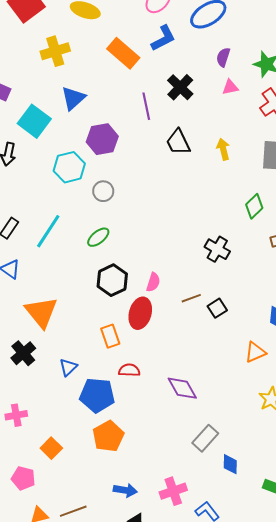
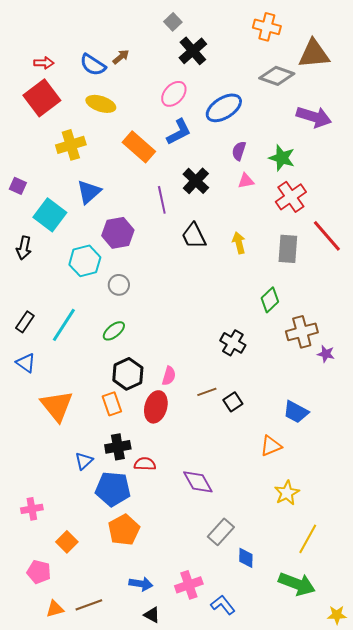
orange rectangle: (110, 336) -> (112, 404), moved
black cross: (23, 353) -> (118, 447), moved, turned 30

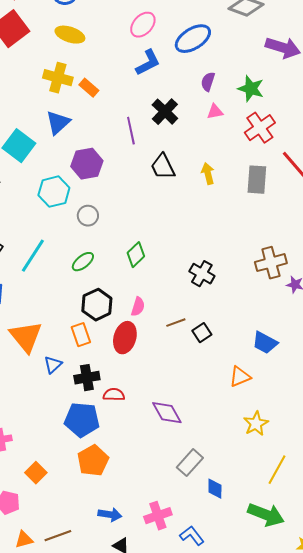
yellow cross: (71, 145) -> (58, 78), moved, turned 32
orange rectangle: (139, 147) -> (89, 88), moved, size x0.6
green diamond: (270, 300) -> (136, 255), moved
blue triangle: (84, 461) -> (53, 365), moved

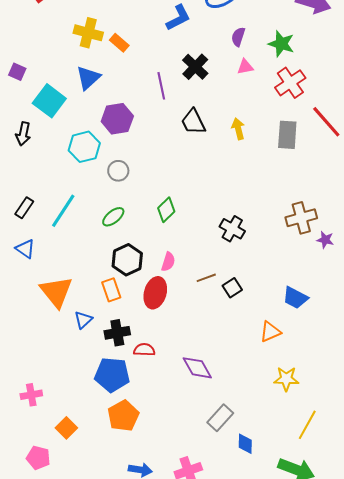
yellow star: (256, 424) -> (286, 379), turned 30

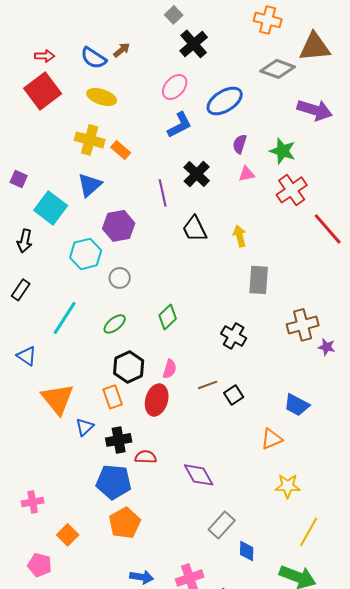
gray rectangle: (287, 135) -> (259, 280), moved
black rectangle: (24, 208) -> (21, 290), moved

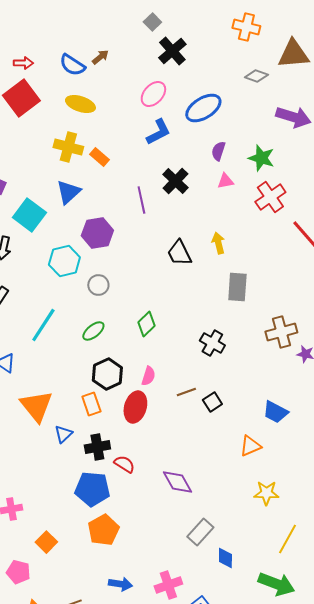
gray diamond: (278, 69) -> (256, 76), size x0.7
black trapezoid: (195, 229) -> (179, 253), moved
red semicircle: (146, 457) -> (124, 464), turned 30

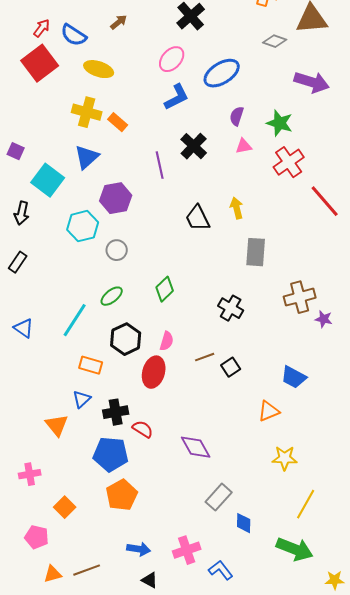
red arrow: (23, 63) -> (42, 28), turned -54
blue semicircle: (72, 65) -> (74, 35), moved
cyan line: (43, 325) -> (75, 320), moved
orange rectangle: (91, 404) -> (91, 365), moved, turned -55
orange triangle: (36, 406) -> (57, 425), moved, size x0.7

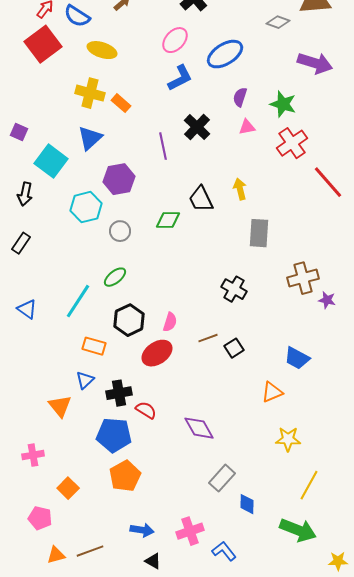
green diamond: (165, 289) -> (168, 220), moved, turned 45
red ellipse: (154, 372) -> (157, 353), turned 40

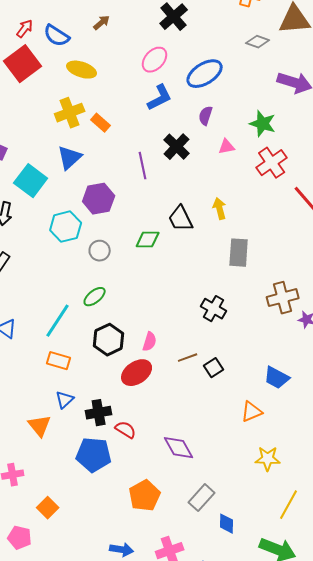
yellow cross: (90, 93) -> (70, 113), turned -36
purple semicircle: (240, 97) -> (206, 116), moved
orange rectangle: (94, 346) -> (59, 361), moved
orange pentagon: (125, 476) -> (145, 496), moved

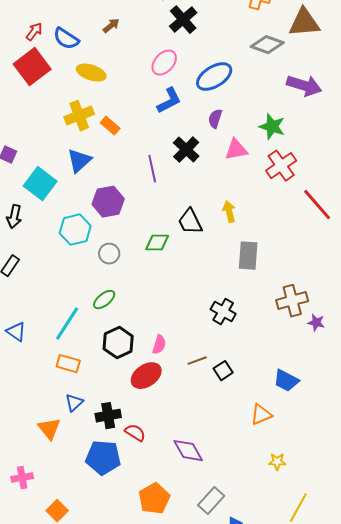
gray diamond: (258, 42) -> (267, 45), size x1.4
pink triangle: (227, 147) -> (236, 150), size x1.4
yellow star: (268, 459) -> (277, 462), size x0.7

